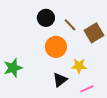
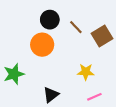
orange circle: (56, 47) -> (42, 45), moved
black triangle: (60, 80) -> (51, 95), moved

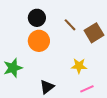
black circle: (50, 20) -> (37, 18), moved

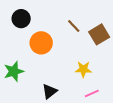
black circle: (37, 18) -> (21, 19), moved

